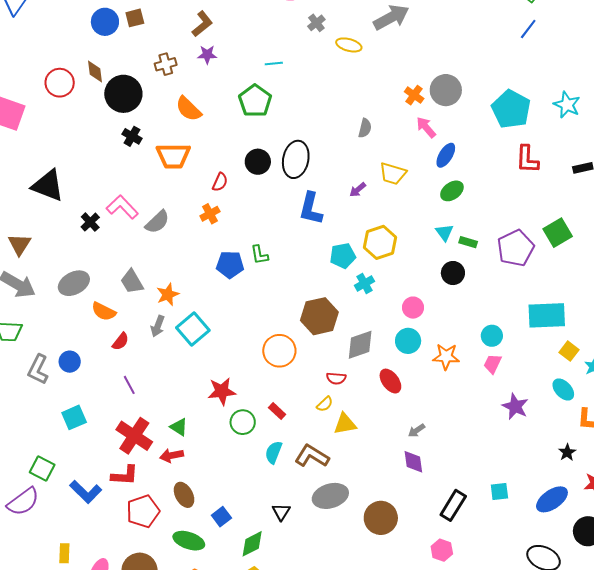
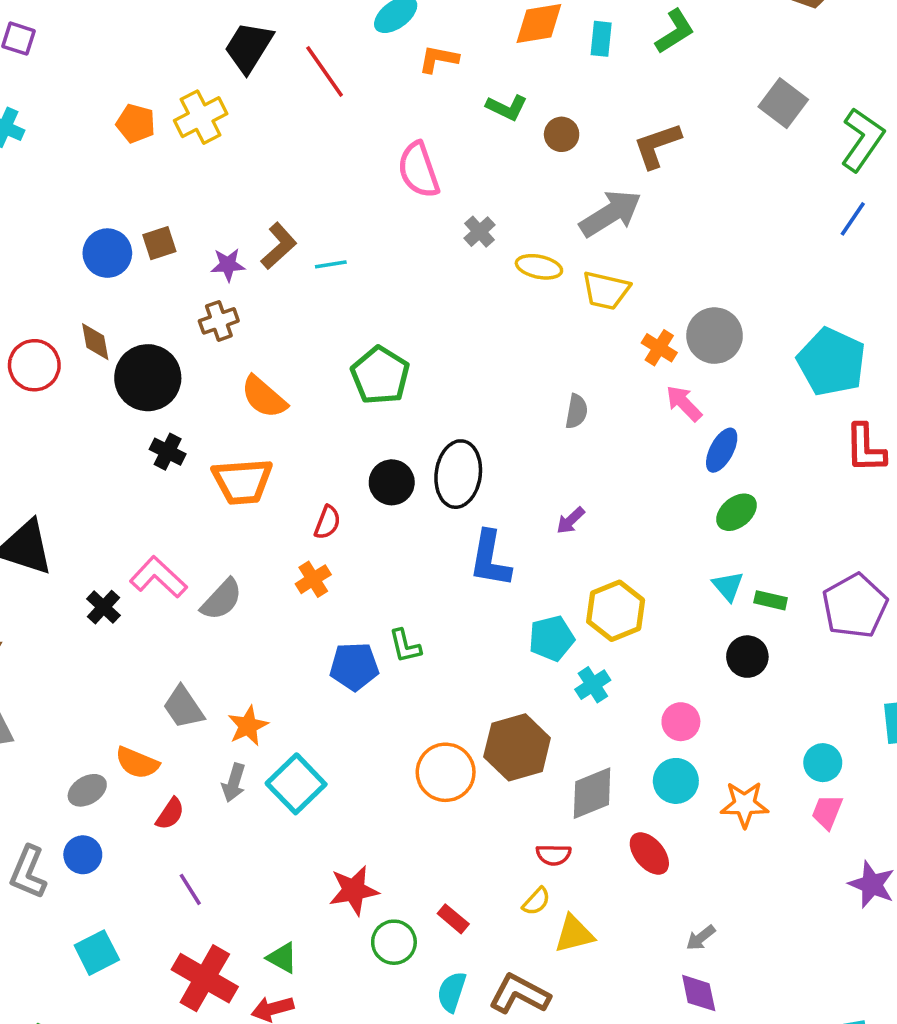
purple star: (207, 55) -> (228, 265), moved
cyan line: (274, 64) -> (331, 264), moved
yellow trapezoid: (393, 173) -> (606, 290), moved
gray ellipse: (74, 283) -> (87, 790), moved, size x0.7
orange circle: (279, 351) -> (446, 772), moved

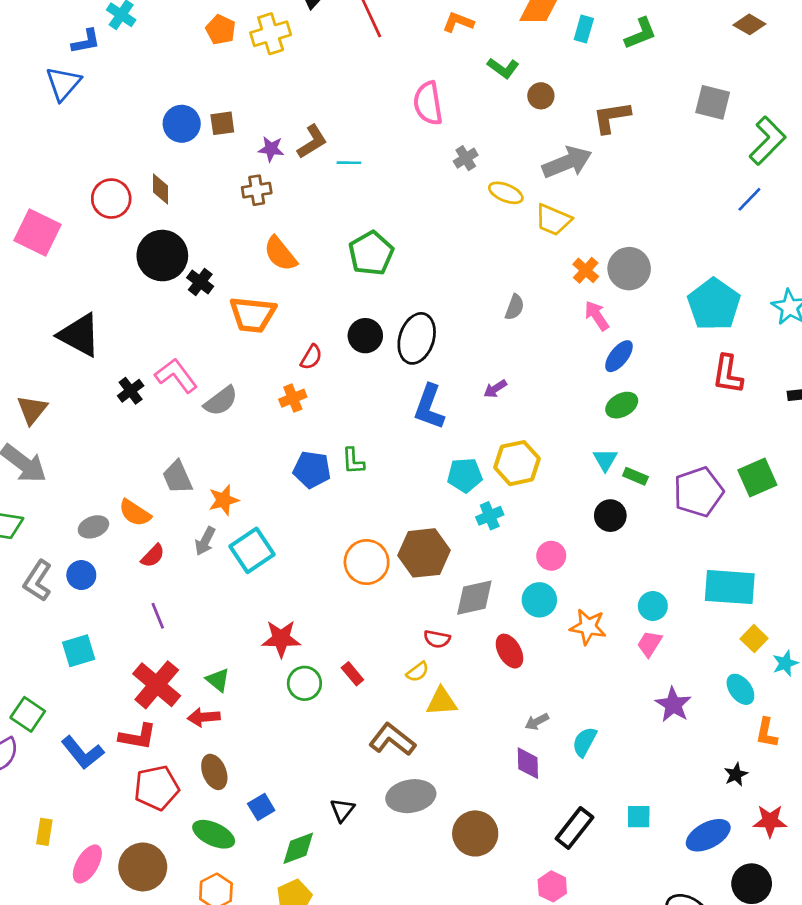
gray square: (783, 103) -> (713, 102), turned -33
black circle: (148, 378) -> (162, 256), moved
cyan semicircle: (452, 992) -> (585, 742), moved

